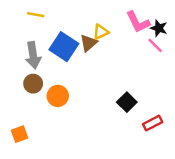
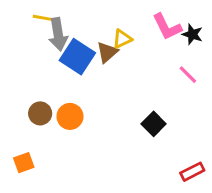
pink line: (155, 45) -> (188, 75), moved
gray arrow: (33, 55) -> (58, 34), moved
brown circle: (33, 84) -> (40, 113), moved
red rectangle: (153, 123) -> (192, 172), moved

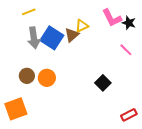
yellow line: (43, 18) -> (29, 12), turned -32
gray arrow: (58, 34) -> (34, 38), moved
orange square: (24, 163) -> (16, 109), size x1.6

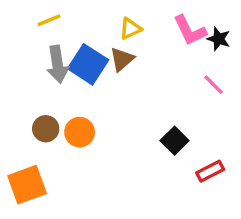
yellow triangle: (82, 26) -> (130, 29), moved
red rectangle: (129, 115) -> (210, 171), moved

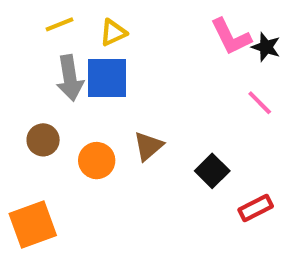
yellow triangle: (130, 29) -> (113, 33), moved
brown triangle: (122, 59) -> (148, 146), moved
blue square: (88, 64) -> (107, 78), turned -33
brown circle: (46, 129) -> (43, 140), moved

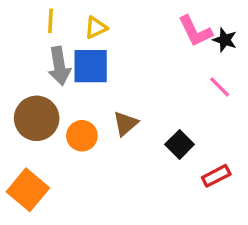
yellow line: (60, 24) -> (51, 21), turned -65
brown circle: (43, 140) -> (37, 118), size x1.6
orange square: (33, 225) -> (28, 190), turned -30

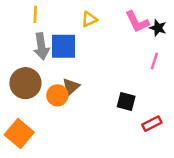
yellow triangle: (96, 28) -> (89, 19), moved
pink line: (220, 87) -> (154, 61), turned 63
brown triangle: (125, 124) -> (71, 87), moved
black square: (180, 144) -> (126, 102), turned -30

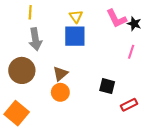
yellow triangle: (89, 19) -> (76, 16), turned -40
blue square: (64, 46) -> (75, 36), moved
orange circle: (57, 95) -> (60, 92), moved

